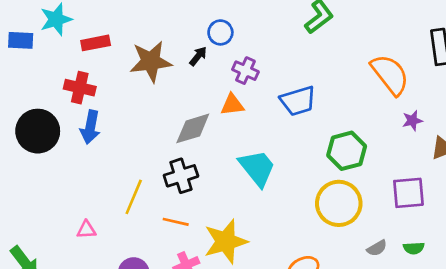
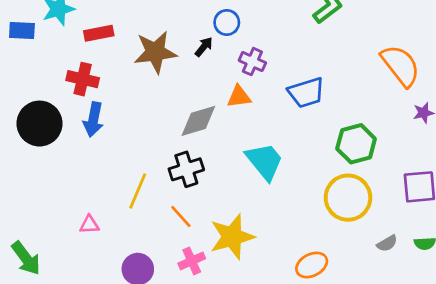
orange line: (176, 222) -> (181, 216), turned 35

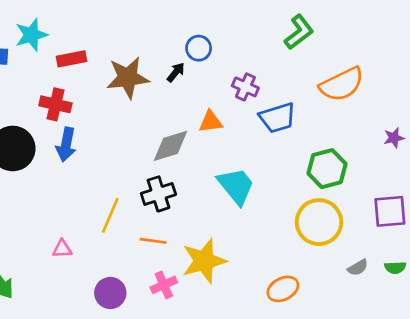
purple cross: (252, 62) -> (245, 87), moved
orange semicircle: (401, 66) -> (342, 84), moved, turned 102
orange line: (181, 216) -> (153, 241), turned -40

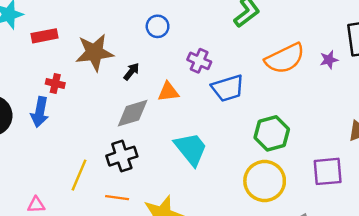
black arrow: (176, 72) -> (131, 72), moved
red cross: (55, 104) -> (55, 83), moved, size x0.7
purple star: (394, 138) -> (329, 60), moved

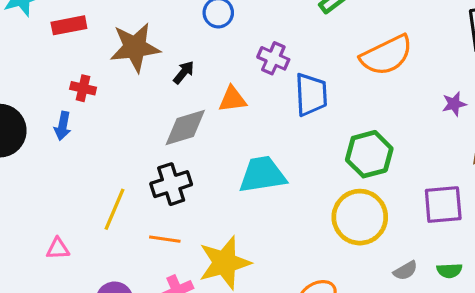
purple star: (329, 60) -> (454, 104), moved
blue trapezoid: (228, 88) -> (311, 94), turned -76
blue arrow: (40, 112) -> (63, 126), size x0.7
cyan trapezoid: (191, 149) -> (262, 175), turned -60

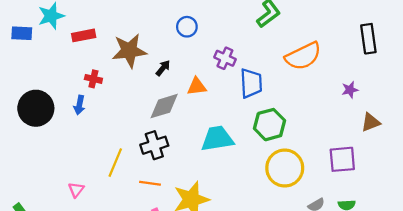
green hexagon: (369, 154) -> (270, 125), moved
pink triangle: (58, 249) -> (76, 190), turned -49

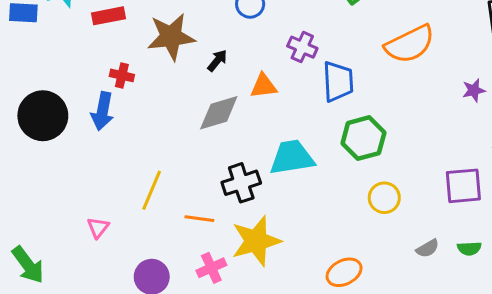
blue arrow: (79, 105) -> (102, 111), size x1.4
black cross: (154, 145) -> (241, 183), moved
yellow circle: (285, 168) -> (384, 198), size x0.6

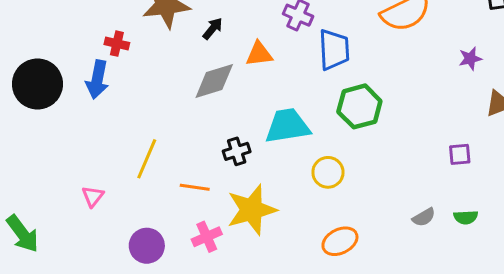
black cross: (241, 183) -> (237, 151), size x0.7
purple square: (463, 186) -> (460, 154), size x0.6
yellow circle: (384, 198) -> (328, 172), moved

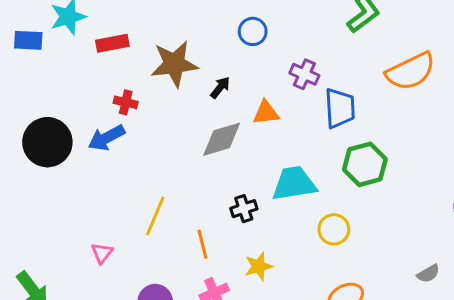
blue arrow: (97, 79) -> (106, 138), turned 51
orange line: (195, 187) -> (202, 244), turned 68
yellow star: (252, 210) -> (259, 266), size x0.6

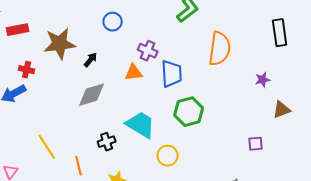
orange semicircle: (411, 71) -> (220, 49), turned -56
orange triangle: (266, 113) -> (134, 73), moved
cyan trapezoid: (294, 184) -> (141, 125), turned 40
yellow line: (155, 216) -> (47, 147), turned -56

